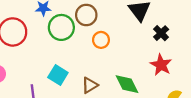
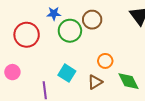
orange circle: (101, 40) -> (105, 61), moved

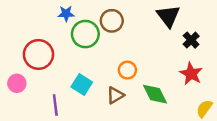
red circle: (27, 35) -> (38, 54), moved

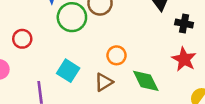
black cross: (191, 40) -> (184, 24), turned -35
red circle: (38, 54) -> (22, 39), size x0.6

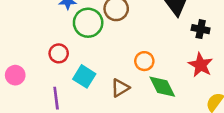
red circle: (22, 39) -> (59, 53), moved
orange circle: (117, 55) -> (144, 61), moved

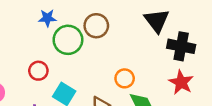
black cross: (201, 29) -> (181, 46), size x1.5

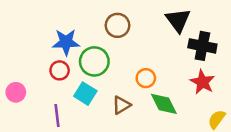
blue star: (47, 18) -> (66, 42), moved, size x1.5
green circle: (68, 40) -> (94, 61), moved

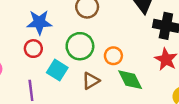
green circle: (94, 61) -> (80, 46), moved

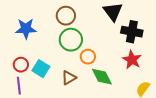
green circle: (80, 46) -> (71, 40), moved
red circle: (33, 49) -> (21, 65), moved

